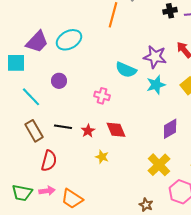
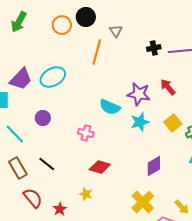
black line: (63, 127) -> (47, 164), turned 30
red diamond: (116, 130) -> (100, 167), turned -50
red star: (88, 131) -> (60, 209), moved
red semicircle: (49, 161) -> (33, 198), turned -55

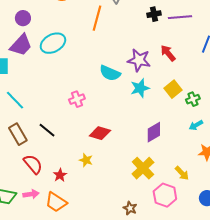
purple circle: (43, 118) -> (23, 18), moved
pink cross: (86, 133) -> (77, 99), moved, turned -35

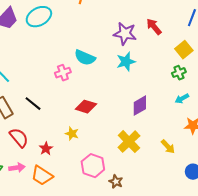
cyan semicircle: (110, 73) -> (85, 58), moved
yellow square: (173, 89) -> (184, 50), moved
pink hexagon: (165, 195) -> (93, 166), moved

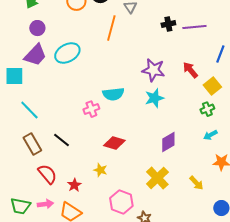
red arrow: (154, 27) -> (190, 70), moved
cyan semicircle: (85, 58) -> (113, 94), turned -30

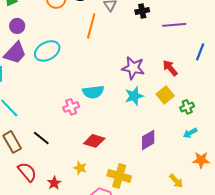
black cross: (168, 24) -> (142, 11), moved
yellow square: (212, 86) -> (165, 95), moved
yellow cross: (157, 178) -> (119, 176), moved, turned -30

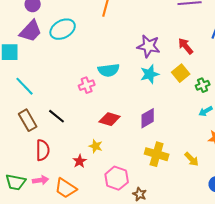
purple diamond: (148, 140) -> (148, 118), moved
red semicircle: (27, 172) -> (43, 150), turned 40
yellow cross: (119, 176) -> (157, 154), moved
red star: (54, 183) -> (80, 161), moved

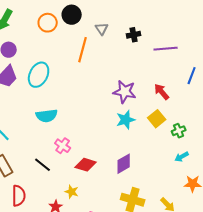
cyan ellipse: (63, 29) -> (39, 75), turned -35
cyan semicircle: (109, 70) -> (47, 116), moved
pink cross: (87, 85) -> (63, 146), moved, turned -35
black line: (57, 116) -> (43, 165), moved

